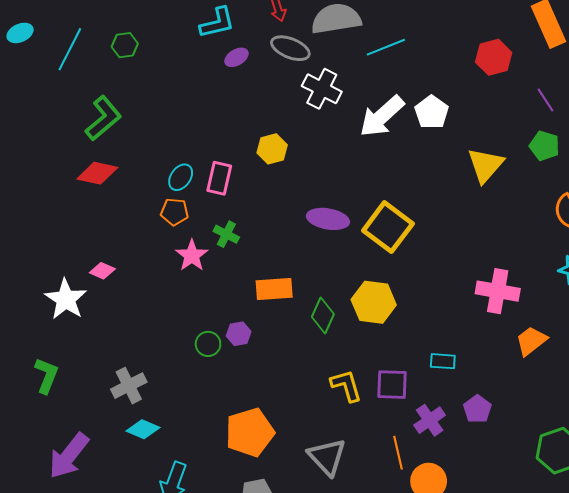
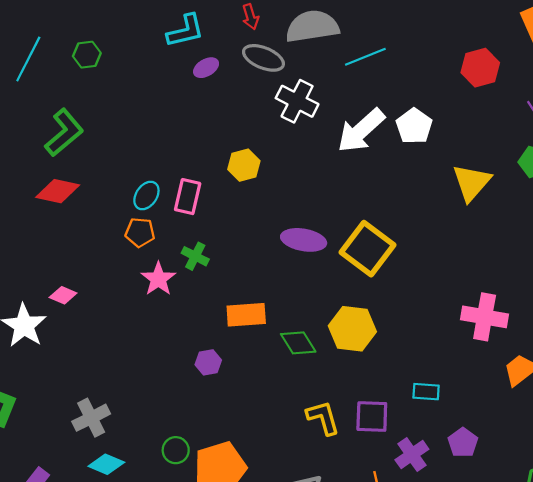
green diamond: (323, 315) -> (298, 343), turned -56
green circle: (208, 344) -> (176, 450), moved

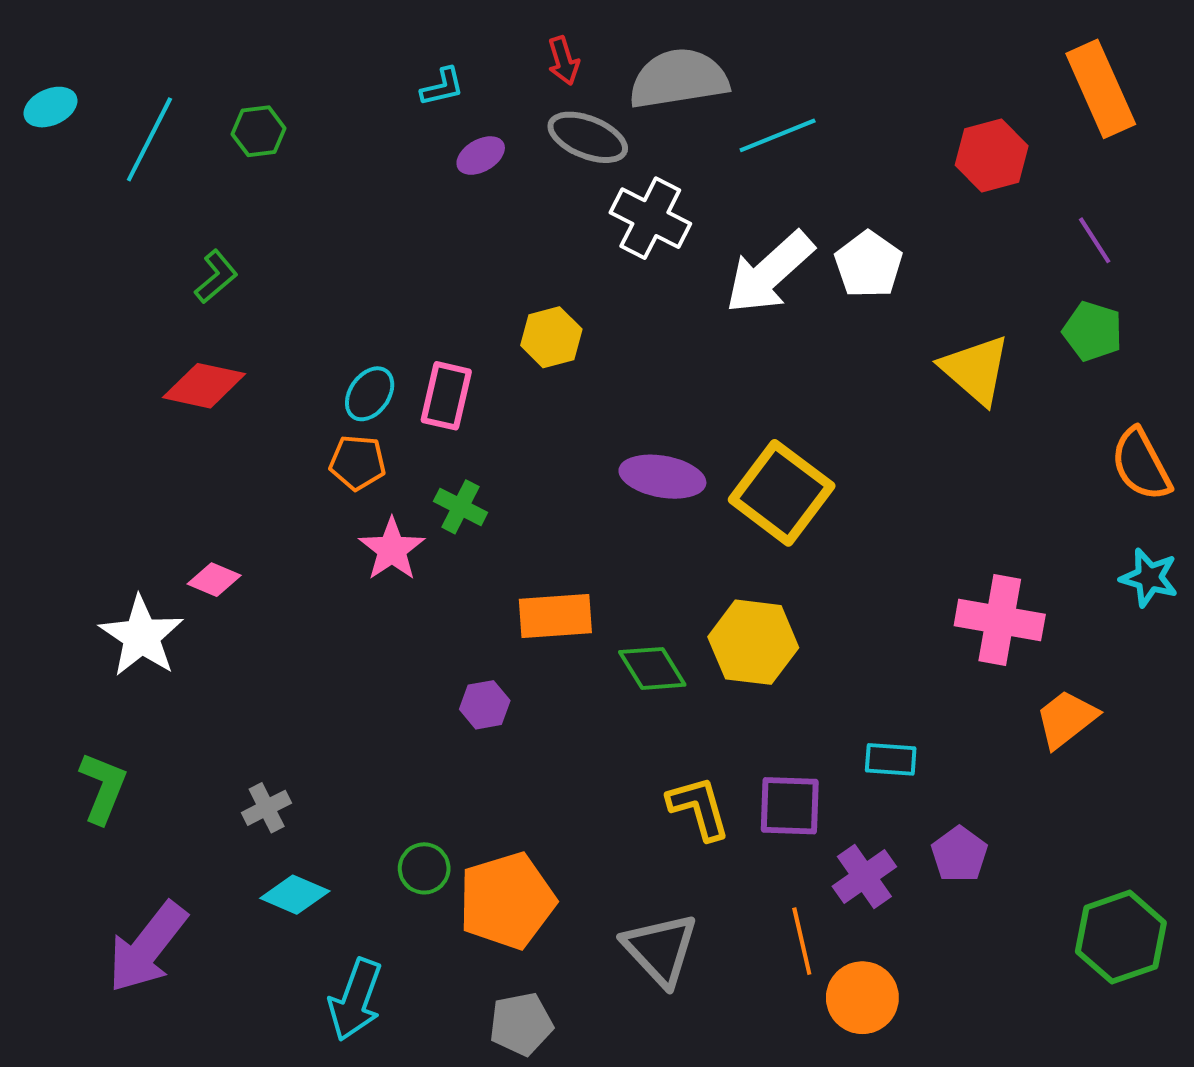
cyan L-shape: (185, 31) -> (442, 87), size x0.6
green L-shape: (64, 133) -> (216, 277), size x0.6
yellow triangle: (472, 182) -> (975, 370), turned -30
gray cross: (91, 418) -> (267, 808), size x0.7

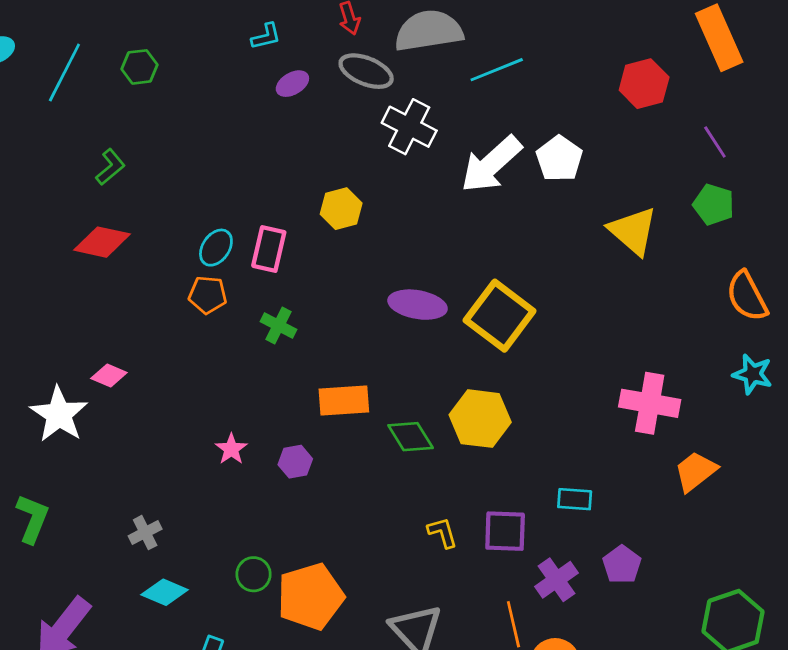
pink star: (392, 549) -> (231, 449), moved, size x0.7
yellow L-shape: (699, 808) -> (443, 533), size x0.7

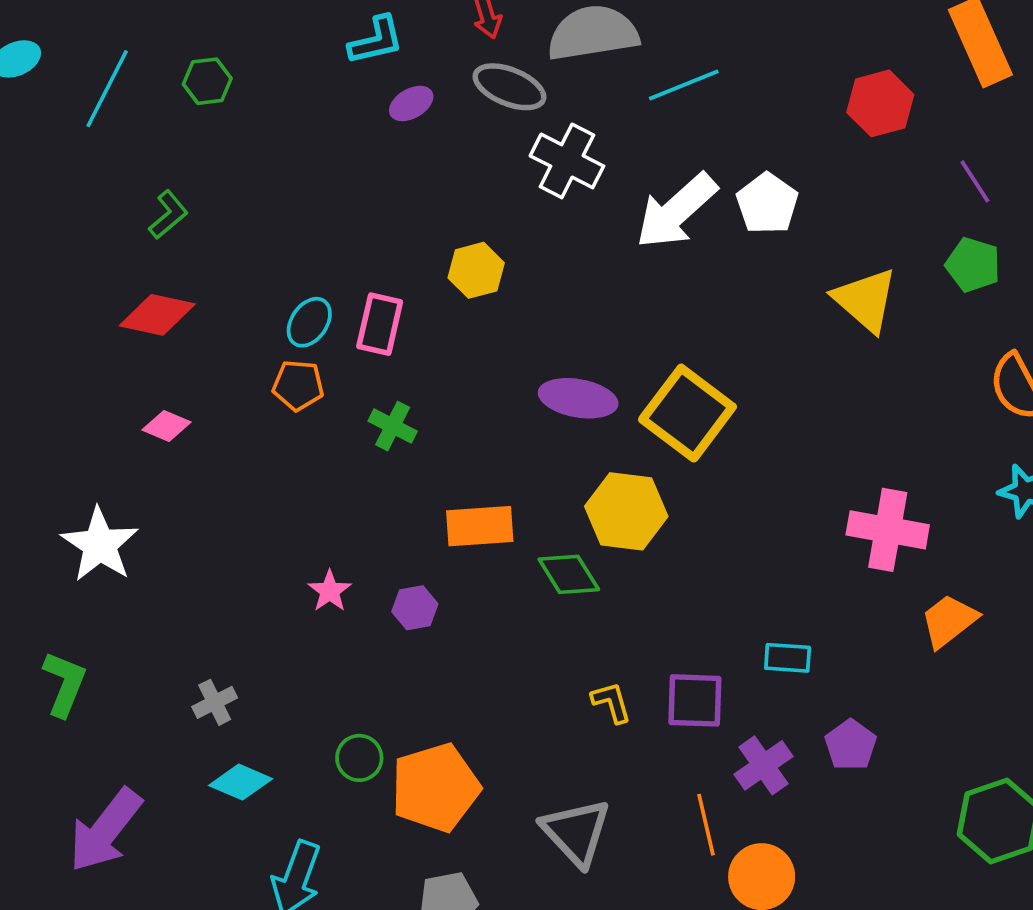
cyan L-shape: (266, 36) -> (376, 40), size x1.4
pink diamond: (109, 375) -> (166, 426), moved
yellow hexagon: (480, 419) -> (626, 511), moved

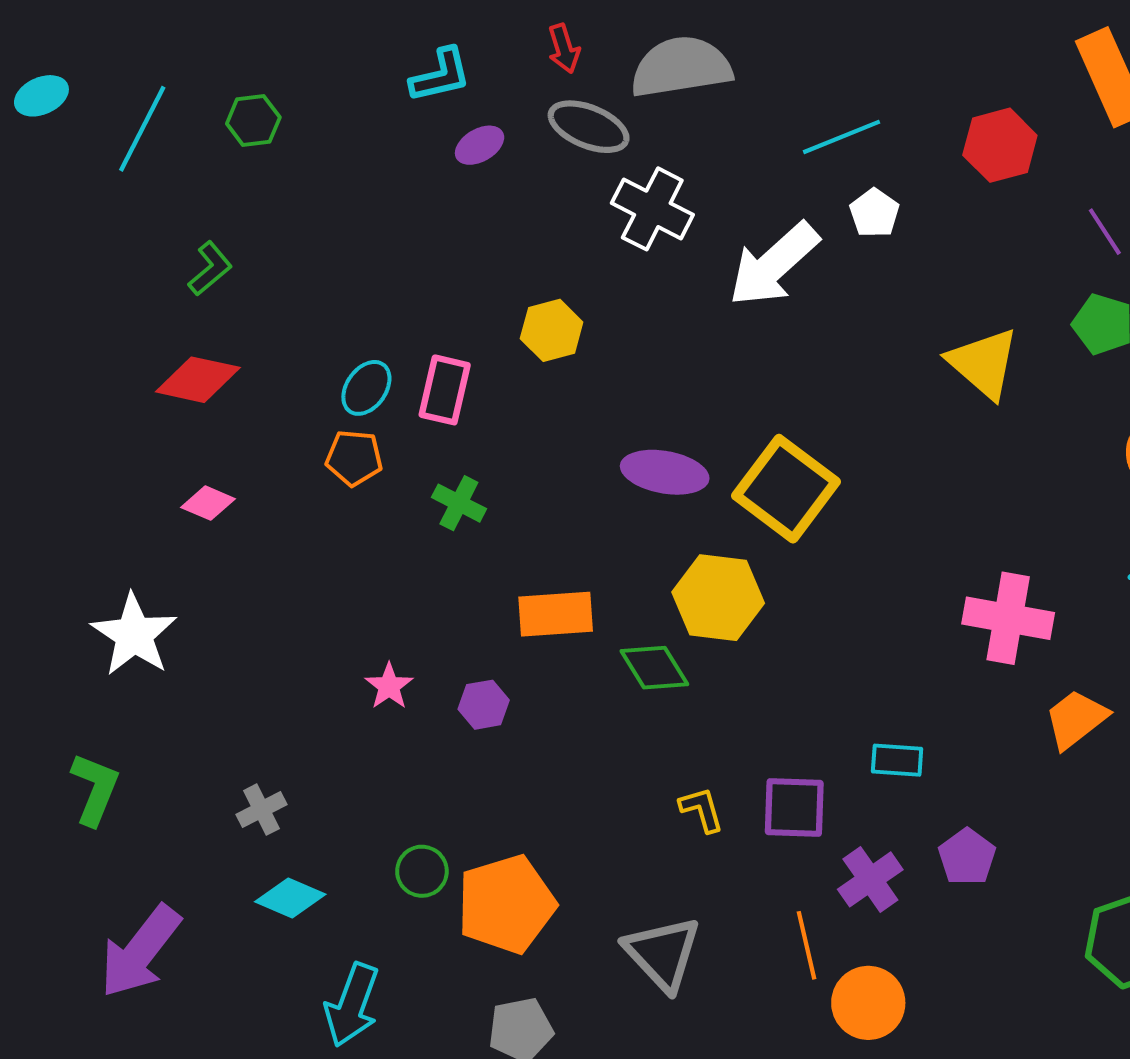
cyan line: (684, 85) -> (842, 137), moved
white pentagon: (767, 204) -> (874, 213), moved, size x0.7

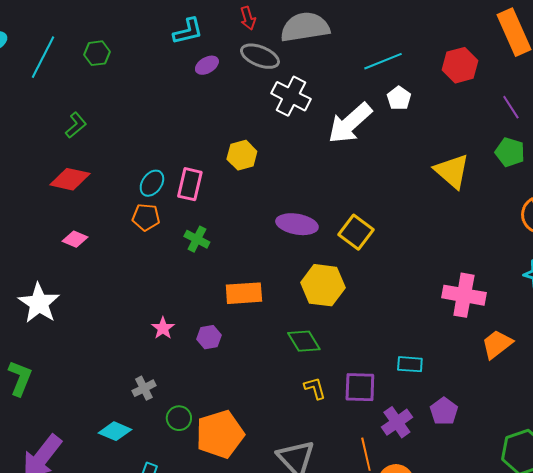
yellow square: (786, 489) -> (356, 232), size x0.7
green diamond: (654, 668) -> (304, 341), moved
gray cross: (262, 810) -> (144, 388), moved

